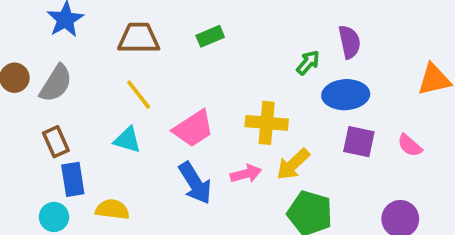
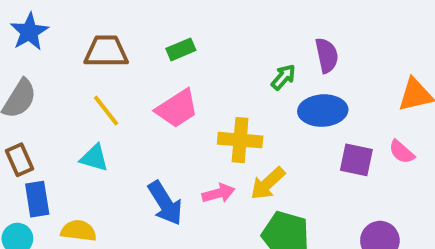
pink trapezoid: (193, 129) -> (177, 109), moved
purple square: (359, 142) -> (356, 160), moved
pink semicircle: (410, 145) -> (402, 152), moved

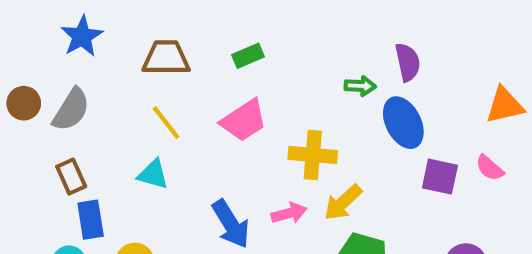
green arrow: (283, 77) -> (360, 86), turned 52
blue ellipse: (323, 111) -> (403, 123), turned 66

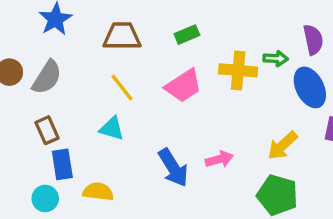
yellow cross: (313, 155) -> (238, 70), moved
yellow arrow: (343, 202) -> (283, 146), moved

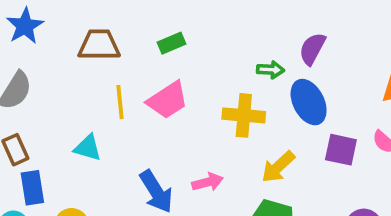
purple semicircle: (313, 40) -> (312, 49), turned -140
yellow cross: (238, 70) -> (244, 115), moved
yellow line: (122, 87) -> (120, 102), moved, turned 32

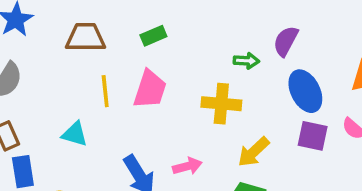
pink trapezoid: (168, 100) -> (150, 89), turned -39
blue ellipse: (309, 102) -> (305, 91), moved

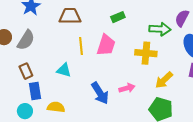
green rectangle: (153, 36) -> (118, 17), moved
green arrow: (246, 61) -> (160, 29), size x1.5

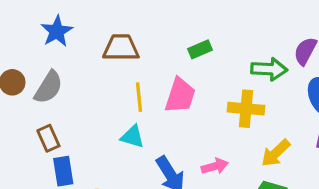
cyan triangle: (64, 70) -> (132, 137), moved

